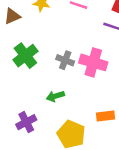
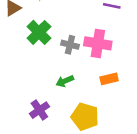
green cross: (25, 56) -> (39, 32), moved
orange rectangle: (105, 116) -> (109, 79), moved

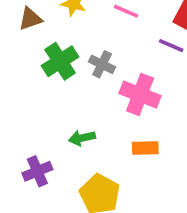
gray cross: (70, 45) -> (102, 64), moved

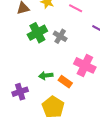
pink cross: (140, 95) -> (85, 65), moved
orange rectangle: (145, 148) -> (65, 82), moved, turned 32

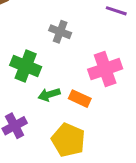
green cross: (37, 33) -> (26, 66), moved, turned -30
pink cross: (85, 65) -> (105, 69), turned -35

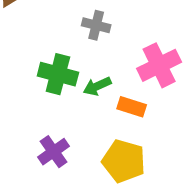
green arrow: (49, 95) -> (97, 86), moved

